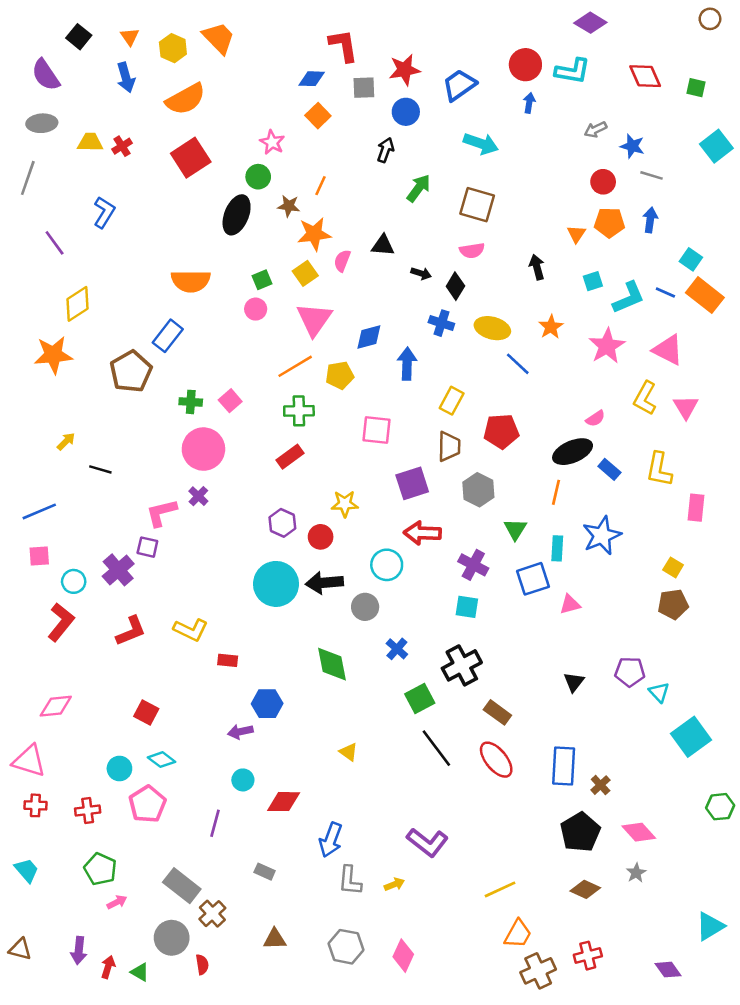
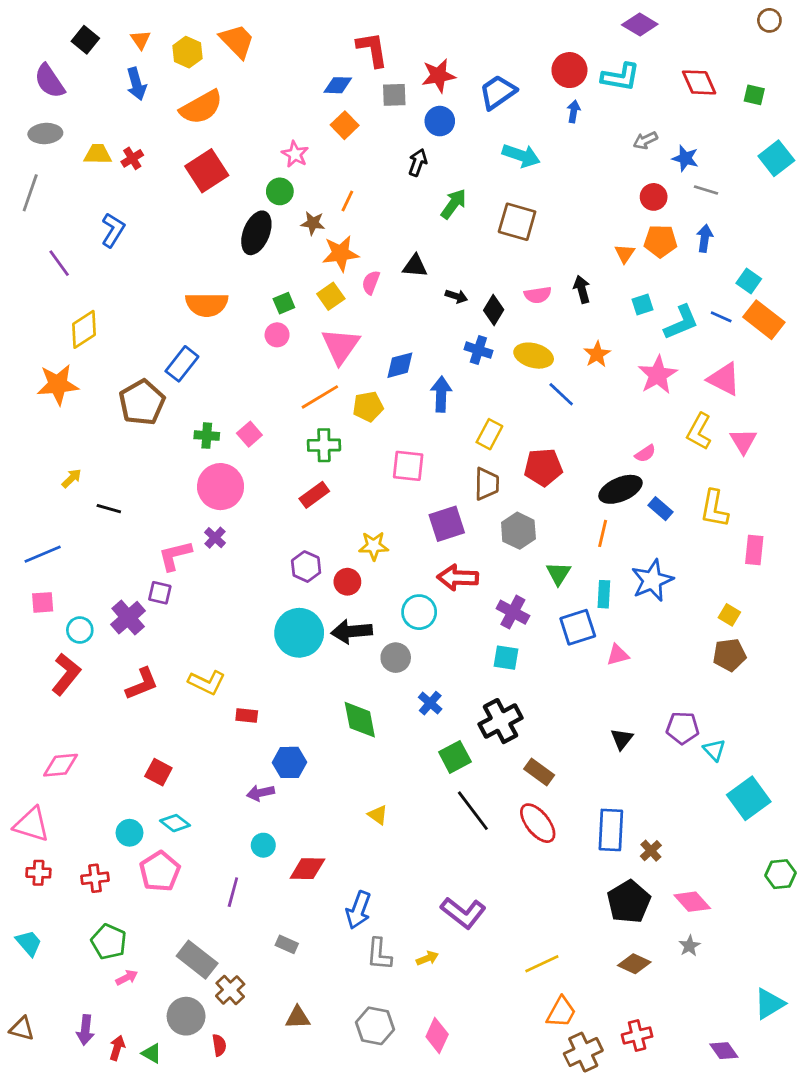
pink semicircle: (472, 251) -> (538, 295), moved

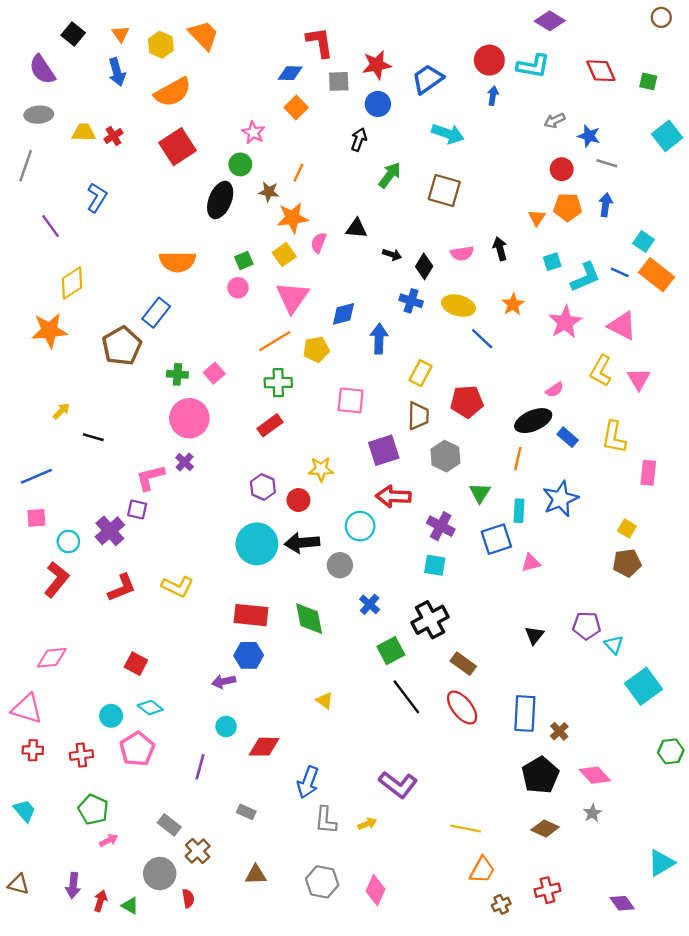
red rectangle: (247, 716) -> (251, 615), moved, size x1.8
gray rectangle: (197, 960) -> (169, 825), size x0.7
yellow line: (542, 964) -> (466, 828), turned 36
brown cross: (583, 1052) -> (501, 904), size x0.6

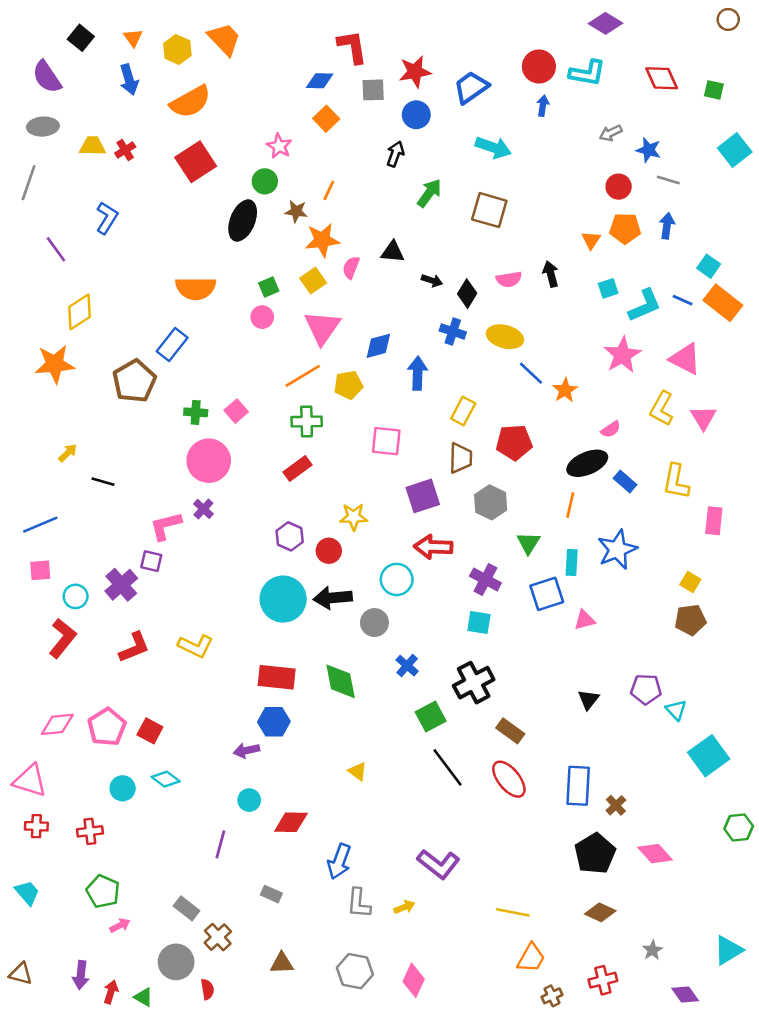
orange star: (513, 304) -> (565, 390), moved
pink pentagon: (137, 749) -> (107, 727), moved
gray star: (592, 813) -> (652, 950), moved

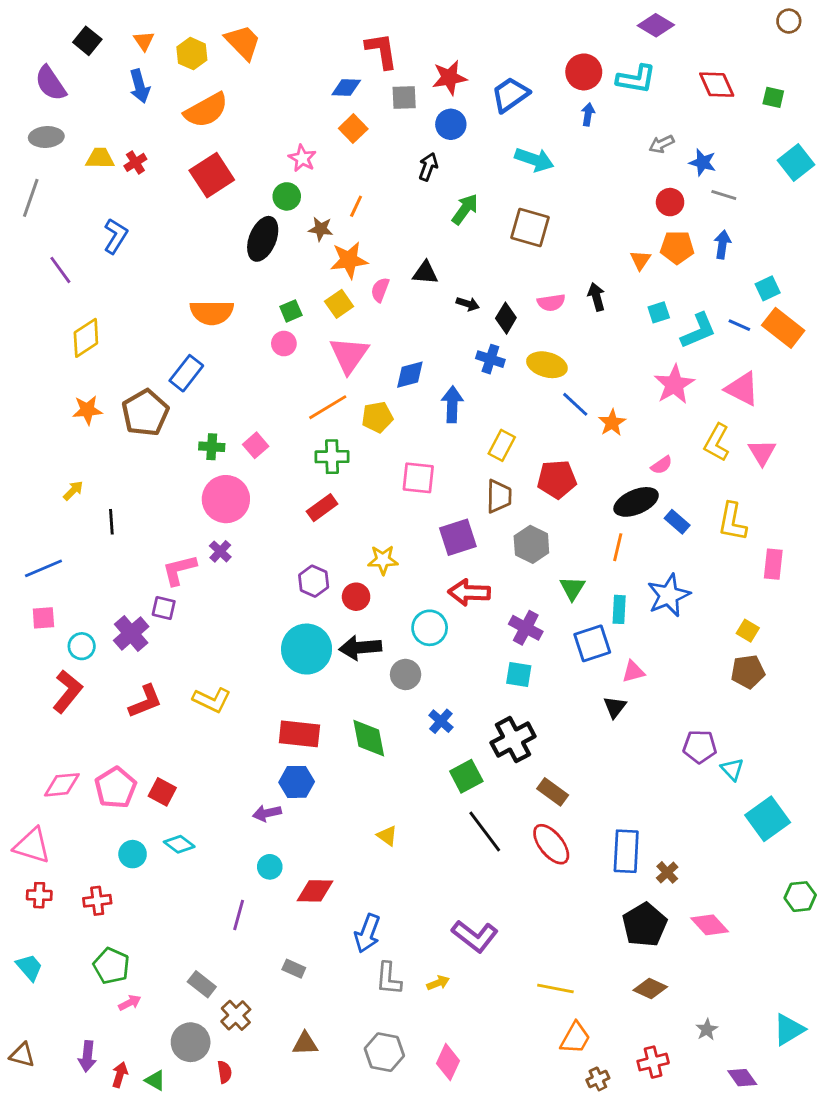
cyan square: (709, 266) -> (768, 288), turned 30
orange star: (55, 364) -> (87, 410), moved, size x0.7
black line: (103, 482) -> (111, 522), turned 70
black triangle: (589, 700) -> (615, 707), moved

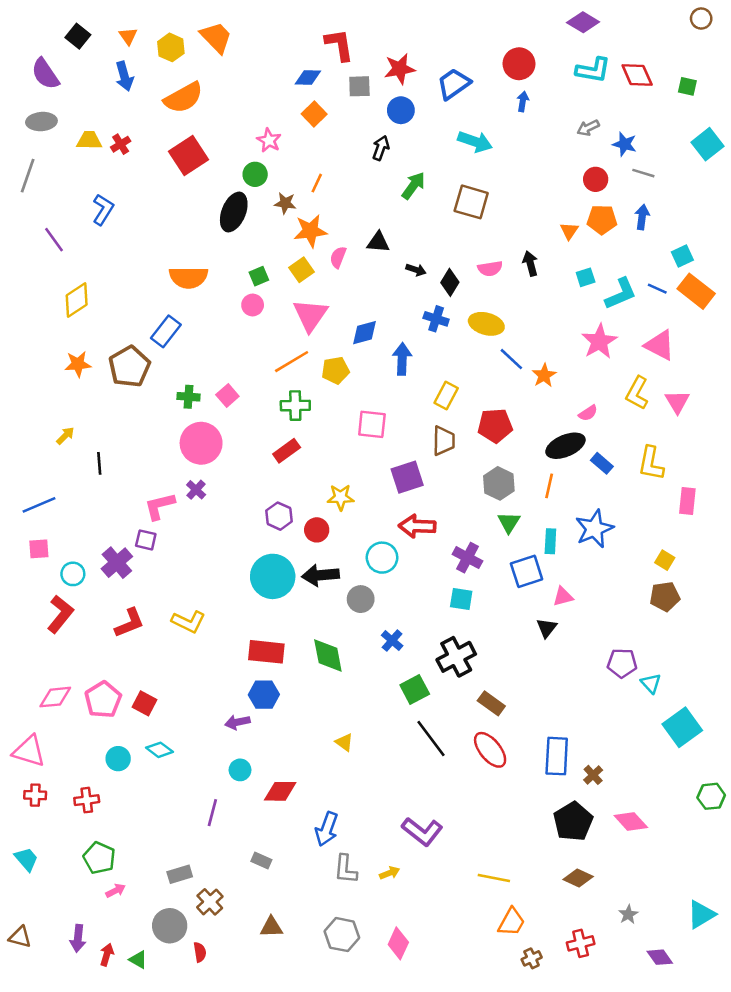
cyan L-shape: (636, 79) -> (593, 70), moved
gray hexagon: (531, 544) -> (499, 483), moved
gray rectangle: (202, 984) -> (180, 874), turned -55

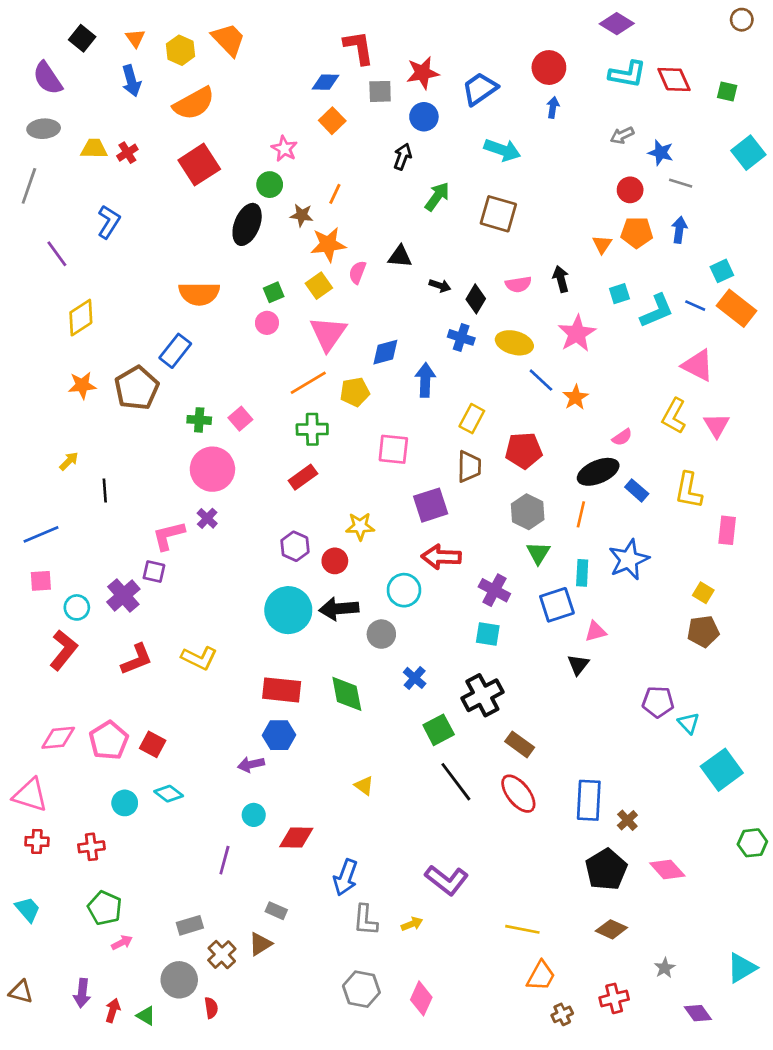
pink star: (599, 341) -> (577, 333), moved
brown triangle: (271, 927) -> (260, 944), moved, turned -30

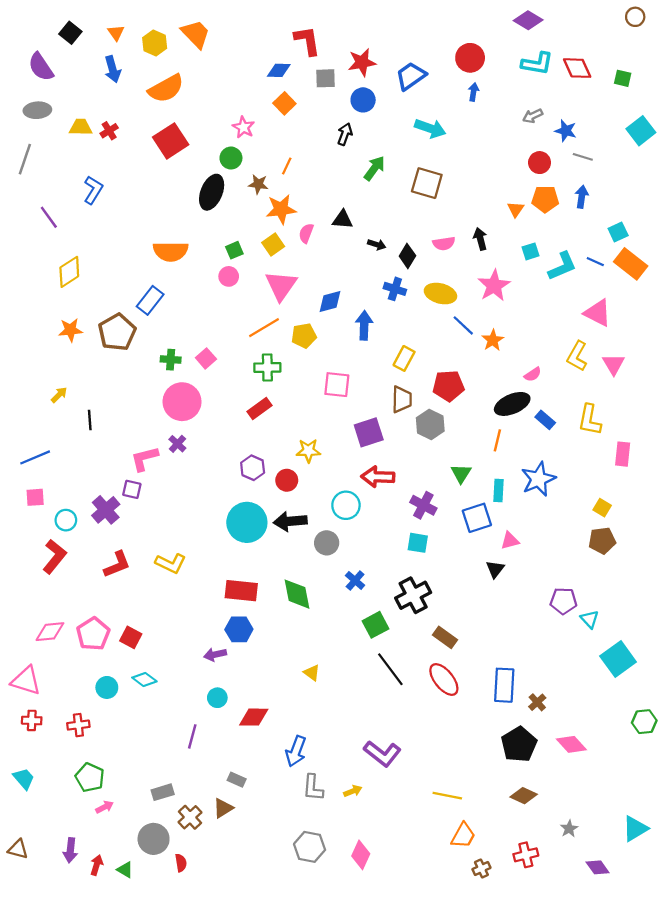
gray hexagon: (528, 512) -> (430, 424), moved

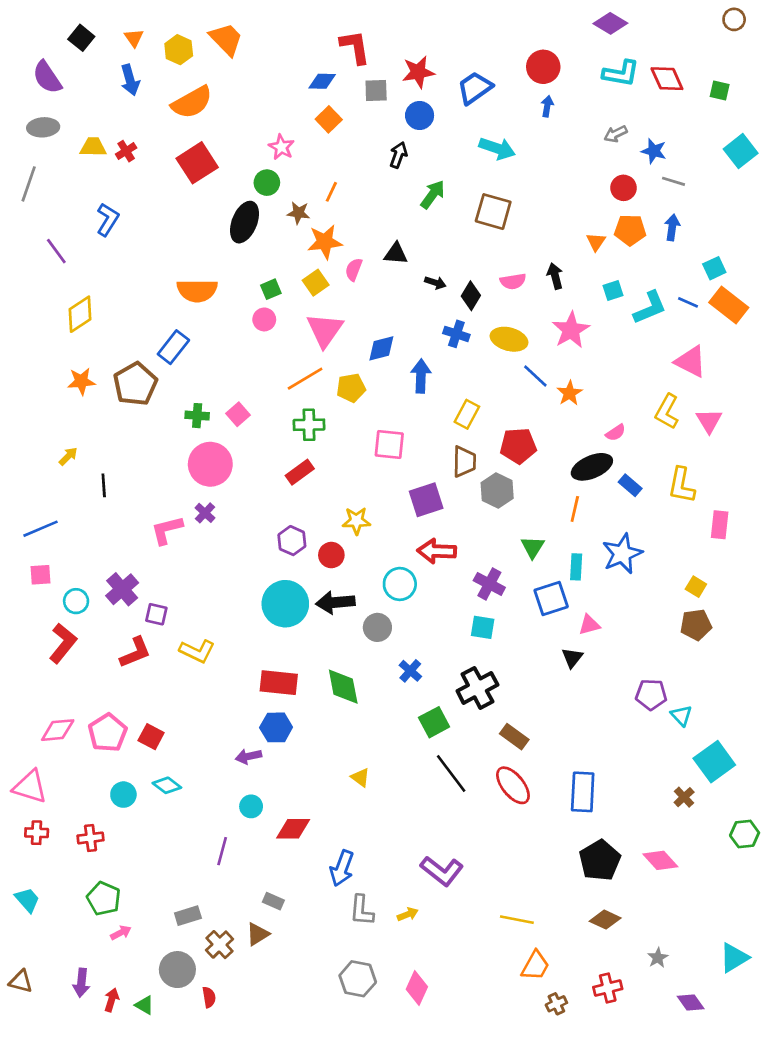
purple square: (132, 489) -> (156, 614), moved
brown cross: (537, 702) -> (684, 797), moved

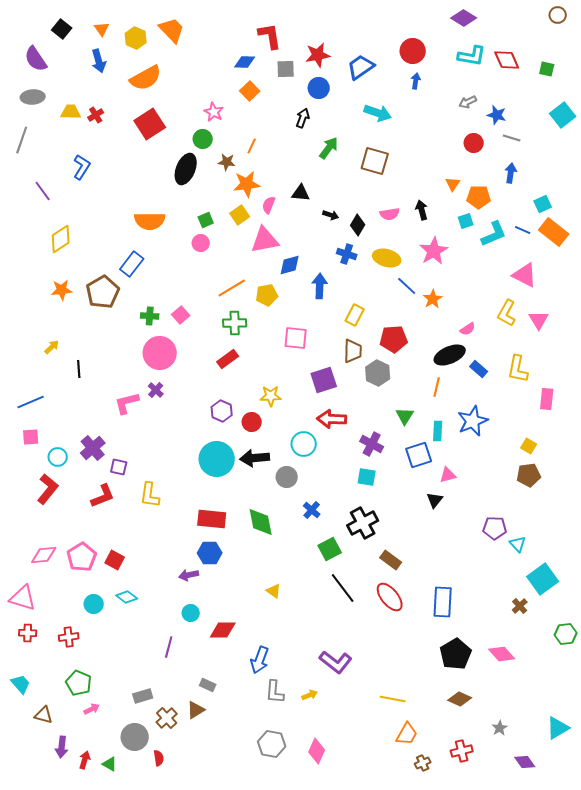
orange pentagon: (630, 230) -> (479, 197), moved
pink triangle: (325, 330) -> (265, 240), moved, turned 44
yellow L-shape: (197, 651) -> (150, 495), turned 72
brown triangle: (21, 981) -> (44, 715), moved

